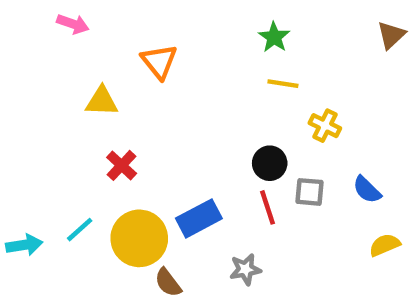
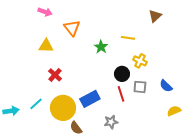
pink arrow: (73, 24) -> (45, 12), moved
brown triangle: (391, 35) -> (155, 16), moved
green star: (274, 37) -> (101, 47), moved
yellow cross: (325, 126) -> (140, 61), moved

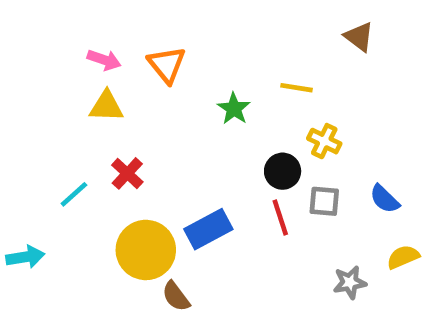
pink arrow: (45, 12) -> (104, 60), moved
brown triangle: (155, 16) -> (359, 37), turned -40
cyan line: (36, 104) -> (74, 194), moved
gray star: (111, 122) -> (350, 282), moved

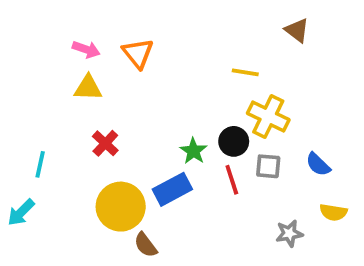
green star: (234, 109) -> (193, 151), moved
yellow cross: (324, 141) -> (268, 116), size x1.5
cyan line: (74, 194) -> (40, 164), moved, turned -36
cyan arrow: (25, 257) -> (21, 212), turned 144
yellow semicircle: (403, 257) -> (333, 212), turned -148

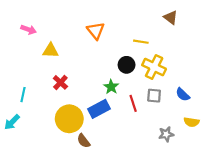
pink arrow: (86, 49) -> (28, 30), moved
orange triangle: (138, 53) -> (96, 31), moved
black circle: (234, 141) -> (127, 65), moved

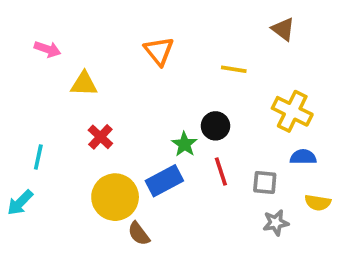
black circle: (127, 65) -> (215, 126), moved
yellow cross: (154, 67) -> (292, 111), moved
blue semicircle: (183, 95) -> (303, 157), turned 136
gray square: (154, 96) -> (265, 182), moved

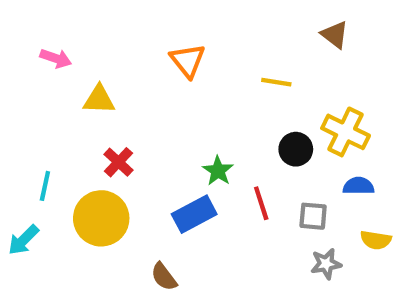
black circle: (215, 126) -> (296, 149), moved
yellow circle: (115, 197) -> (101, 218), moved

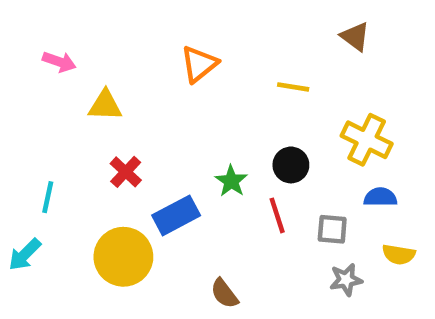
orange triangle: (188, 61) -> (199, 64), turned 30
black circle: (296, 149) -> (291, 165), moved
blue rectangle: (194, 214) -> (176, 215), moved
yellow circle: (101, 218) -> (123, 257), moved
brown semicircle: (164, 277) -> (224, 293), moved

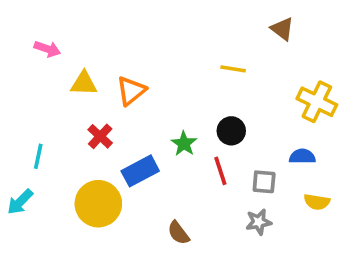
orange triangle: (199, 64) -> (131, 91), moved
yellow cross: (367, 140) -> (317, 102), moved
gray star: (346, 280) -> (259, 222), moved

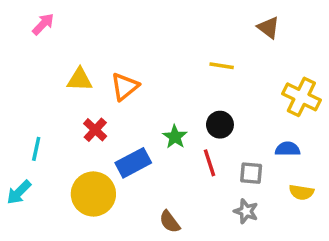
pink arrow: (47, 49) -> (43, 24), moved, turned -65
gray star: (259, 222) -> (246, 211), turned 30

